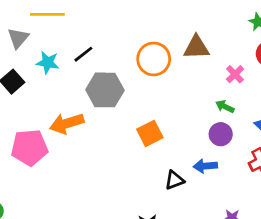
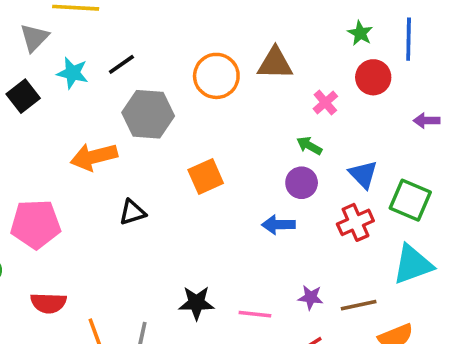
pink pentagon: (29, 148) -> (36, 224), moved
black triangle: (174, 180) -> (132, 212), moved

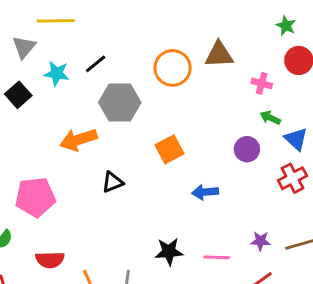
pink cross: (325, 103) -> (262, 83), turned -30
green arrow: (309, 146) -> (270, 118), moved
blue arrow: (278, 225) -> (205, 192), moved

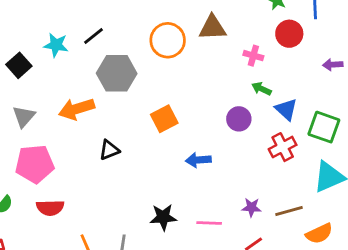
gray triangle: (24, 47) -> (24, 116), moved
red semicircle: (50, 260) -> (50, 208), moved

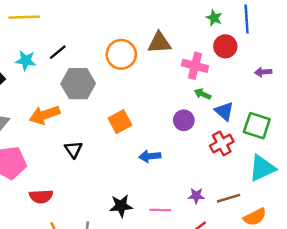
pink cross: (253, 56) -> (195, 66), size x1.5
black triangle: (109, 150) -> (73, 149), turned -42
red semicircle: (50, 208) -> (41, 196), moved

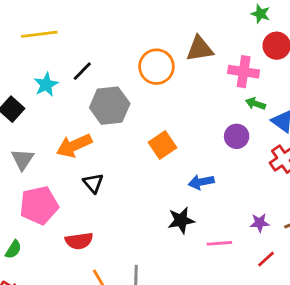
cyan star: (26, 61) -> (46, 85), turned -30
black triangle: (73, 149) -> (93, 183), moved
black star: (121, 206) -> (181, 220), moved

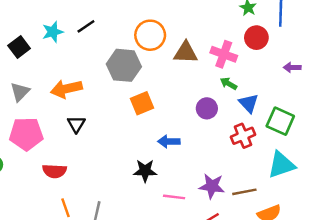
brown triangle: (200, 49) -> (186, 53), moved
gray hexagon: (110, 106) -> (124, 65), moved
purple star: (260, 223) -> (212, 186), size x1.5

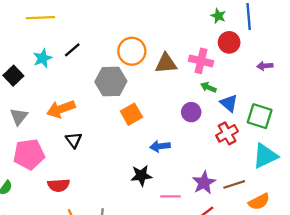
purple star: (212, 186) -> (204, 183), turned -30

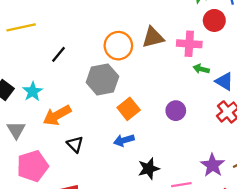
cyan star: (43, 58) -> (33, 92), moved
brown triangle: (166, 63) -> (153, 37), moved
purple circle: (191, 112) -> (176, 111), moved
blue arrow: (160, 146) -> (124, 140), moved

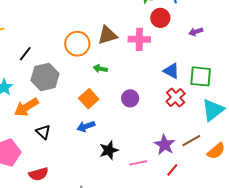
green arrow: (201, 69) -> (100, 69), moved
gray hexagon: (102, 79) -> (45, 77), moved

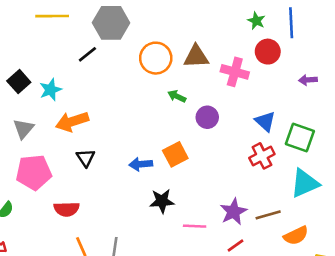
gray hexagon: (45, 77) -> (111, 23), moved
purple circle: (130, 98) -> (207, 117), moved
orange square: (89, 99) -> (175, 154), moved

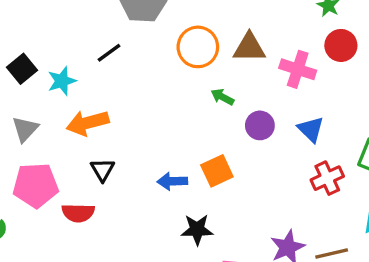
black line: (87, 54) -> (109, 53), moved
blue triangle: (265, 121) -> (311, 129), moved
red semicircle: (67, 209) -> (78, 213), moved

